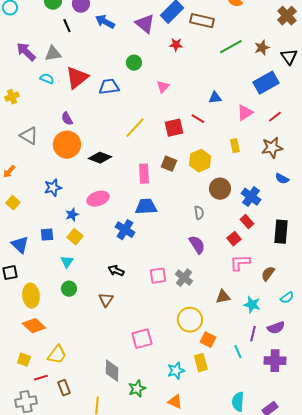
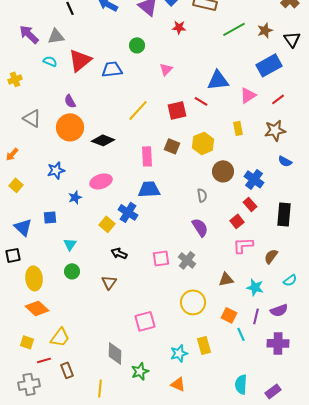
blue triangle: (215, 98) -> (218, 80), size x1.6
yellow square: (75, 237) -> (107, 224), moved
orange square: (208, 340) -> (229, 315), moved

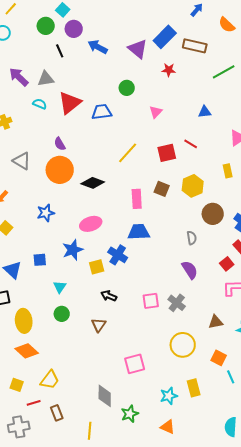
blue triangle: (218, 80) -> (205, 112), moved, size x0.6
blue star: (75, 197) -> (73, 250), moved, size x1.5
yellow square: (107, 224) -> (97, 267), turned 35

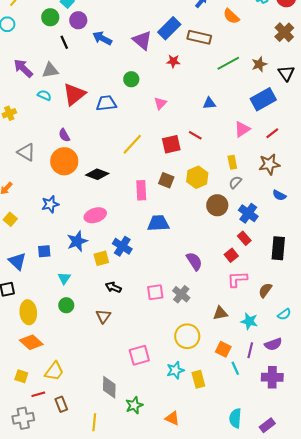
blue trapezoid: (139, 232) -> (158, 223), moved
gray semicircle: (192, 238) -> (235, 182), moved, turned -128
cyan star: (169, 396) -> (175, 370), moved

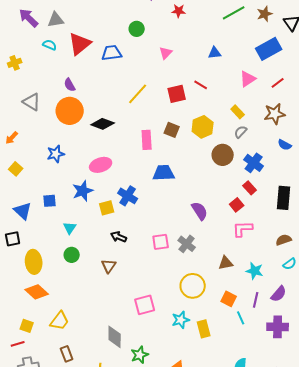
yellow rectangle: (232, 162) -> (238, 112), turned -32
brown semicircle: (265, 290) -> (284, 240), moved, turned 35
purple semicircle: (273, 344) -> (279, 294), turned -30
red line: (38, 394) -> (18, 344), moved

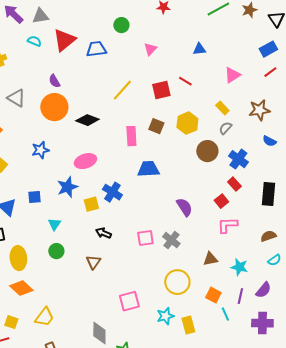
blue rectangle: (269, 49) -> (268, 49), moved, size x0.7
red line: (278, 83) -> (270, 72), moved

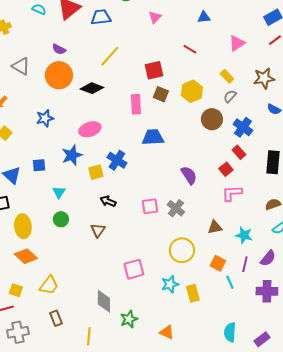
purple semicircle: (54, 81) -> (59, 49), turned -32
yellow line: (122, 90) -> (110, 56), moved
red square: (161, 90) -> (154, 70), moved

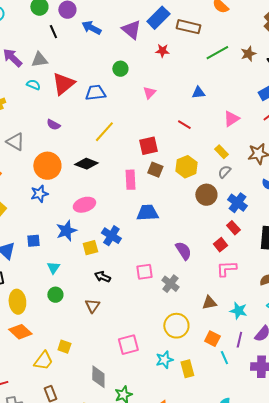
orange circle: (59, 75) -> (47, 166), moved
pink square: (150, 206) -> (144, 272), moved
yellow square: (16, 290) -> (64, 347), moved

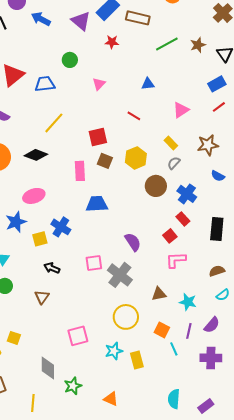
gray cross: (170, 284) -> (120, 275), size x1.4

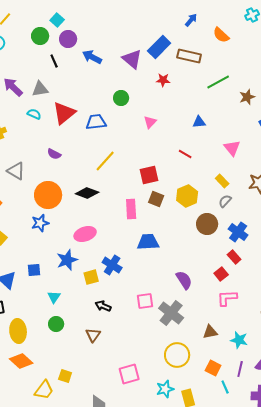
brown star: (198, 45) -> (247, 97), moved
pink triangle: (181, 110) -> (232, 148), turned -36

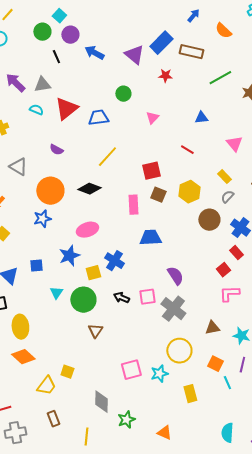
purple semicircle: (184, 280) -> (175, 276), moved
black arrow: (103, 306) -> (121, 298), moved
green circle: (56, 324) -> (83, 300), moved, size x1.6
cyan star: (165, 389) -> (159, 374), moved

